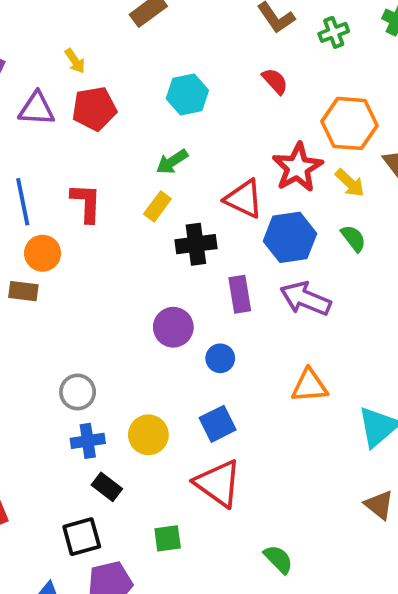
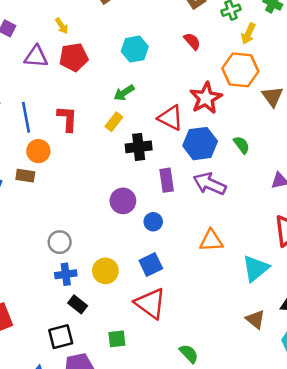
yellow arrow: (350, 183) -> (248, 34), moved, turned 70

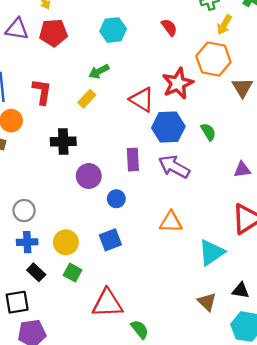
black cross: (139, 147) -> (63, 142), moved
red triangle: (150, 303) -> (107, 303), moved, turned -44
green square: (117, 339) -> (73, 273), moved, turned 30

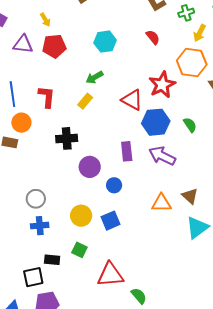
yellow circle: (66, 242) -> (81, 216), moved
black rectangle: (36, 272) -> (52, 260), moved, turned -35
brown triangle: (207, 302) -> (190, 196), moved

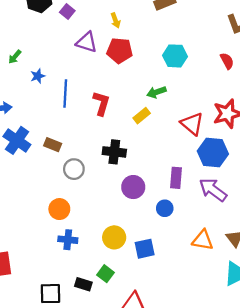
orange circle: (21, 123) -> (59, 209), moved
blue circle: (114, 185) -> (165, 208), moved
gray circle: (36, 199) -> (74, 169), moved
black rectangle: (52, 260) -> (83, 284), moved

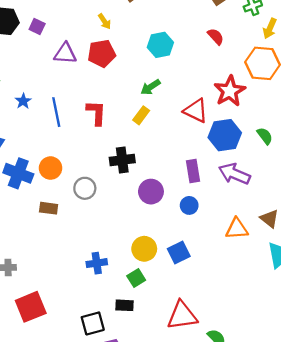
yellow arrow: (116, 20) -> (105, 21), moved
brown rectangle: (53, 145) -> (49, 208), moved
orange circle: (59, 209) -> (51, 168), moved
green square: (105, 274) -> (136, 278), moved, turned 35

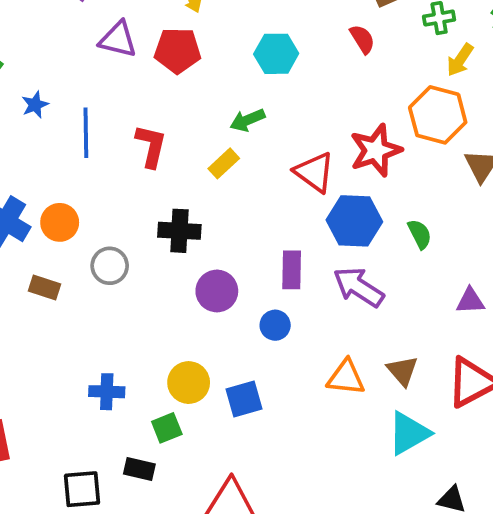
red semicircle: (216, 37) -> (362, 39), moved

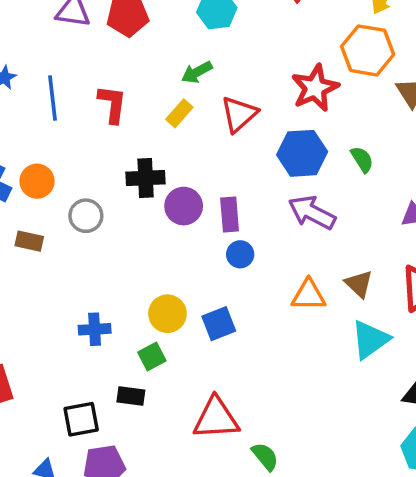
red triangle: (314, 172) -> (239, 114), moved, turned 48
purple rectangle: (292, 270) -> (230, 214), moved
purple circle: (217, 291) -> (184, 206), moved

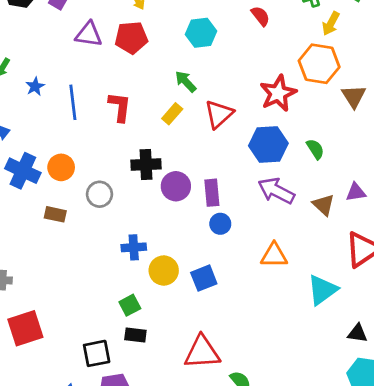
green arrow: (197, 72) -> (186, 82), turned 75
brown triangle: (359, 284) -> (324, 205), moved
blue cross: (95, 329) -> (134, 247), moved
green square: (152, 356) -> (130, 305), moved

